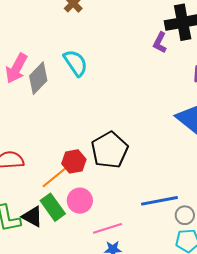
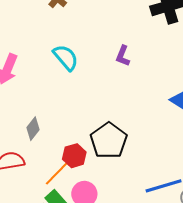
purple L-shape: (160, 43) -> (123, 56), moved
gray diamond: (38, 78) -> (33, 129), moved, size x0.7

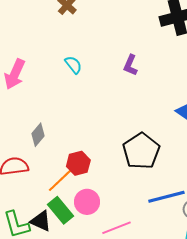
cyan semicircle: (66, 57) -> (73, 65), size x0.7
black pentagon: (109, 141) -> (141, 151), moved

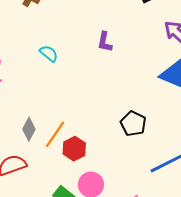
black pentagon: (141, 151) -> (133, 124), size x0.7
orange line: (60, 180) -> (55, 134), moved

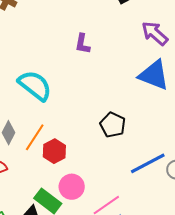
cyan semicircle: (49, 53) -> (35, 85), moved, size x1.8

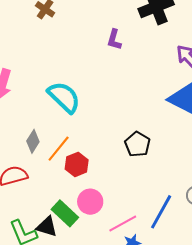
purple L-shape: (82, 44) -> (114, 40), moved
blue line: (148, 163) -> (161, 212), moved, turned -39

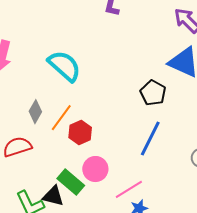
black pentagon: (137, 144) -> (153, 93), moved
blue line: (161, 212) -> (150, 139), moved

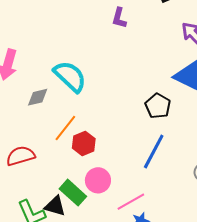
gray diamond: (35, 112) -> (38, 97), moved, turned 45

